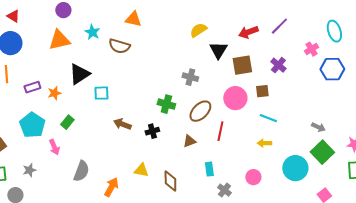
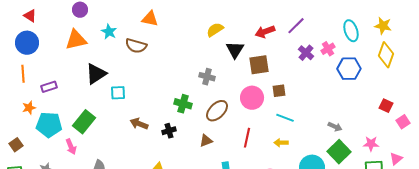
purple cross: (278, 65) -> (306, 53), moved
orange star: (54, 93) -> (29, 108), moved
green rectangle: (67, 122) -> (84, 122), size x1.6
cyan pentagon: (32, 125) -> (49, 125), turned -30
red line: (220, 131) -> (247, 138), moved

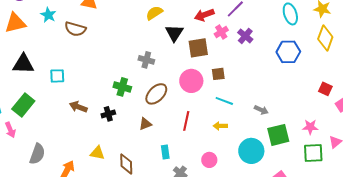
pink cross: (328, 49) -> (221, 32), moved
black triangle: (96, 74) -> (23, 64), moved, turned 35
gray arrow: (335, 127) -> (261, 110), moved
green square: (339, 152) -> (278, 135), turned 30

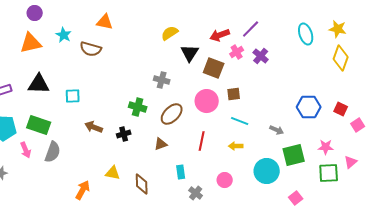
brown square: (198, 48) -> (214, 68), turned 30
blue hexagon: (288, 52) -> (309, 107), moved
green rectangle: (23, 105) -> (39, 125), turned 70
gray semicircle: (37, 154) -> (53, 152), moved

